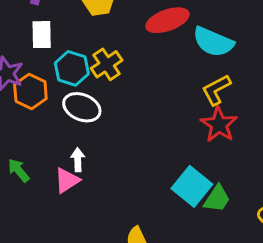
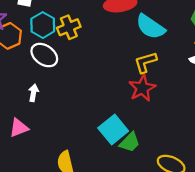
pink triangle: (67, 180) -> (19, 128), moved

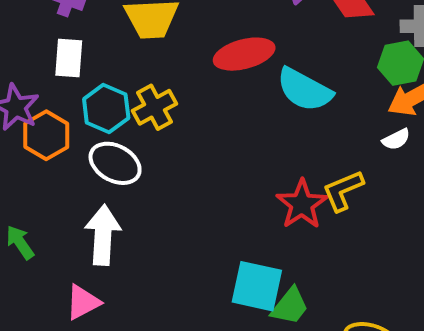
yellow L-shape: (145, 62) -> (343, 191), moved
white arrow: (33, 93) -> (103, 235), size x1.8
cyan square: (113, 129) -> (257, 286), turned -32

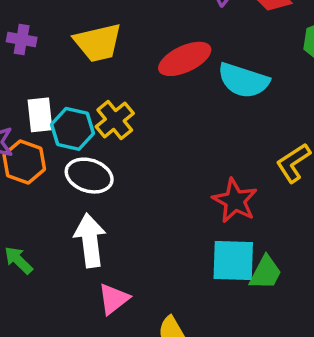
white rectangle: (69, 58) -> (40, 115), moved
red star: (302, 204) -> (235, 201), moved
pink triangle: (83, 302) -> (114, 299), moved

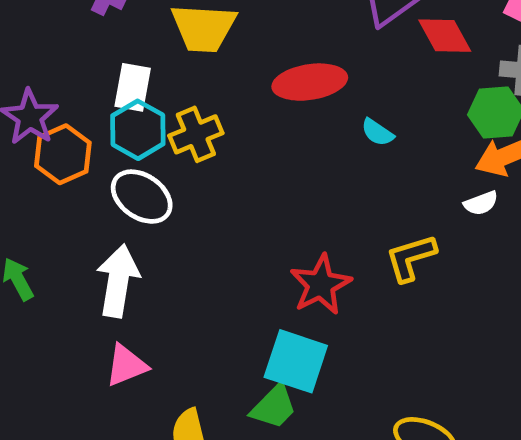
cyan semicircle: (243, 81) -> (377, 132), size x0.5
white rectangle: (40, 115) -> (133, 87), moved
green trapezoid: (266, 273) -> (274, 407), moved

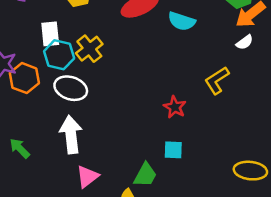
cyan semicircle: (377, 132) -> (182, 21), size x1.5
red star: (321, 285) -> (175, 107), size x0.7
cyan square: (296, 361) -> (173, 150), size x0.6
green trapezoid: (274, 407) -> (145, 175), moved

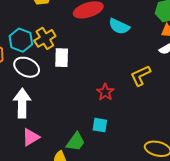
white rectangle: (50, 34) -> (62, 58), moved

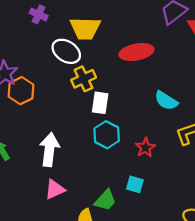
cyan semicircle: (119, 26) -> (166, 101), moved
cyan hexagon: (21, 40) -> (107, 135), moved
white ellipse: (27, 67) -> (66, 51), moved

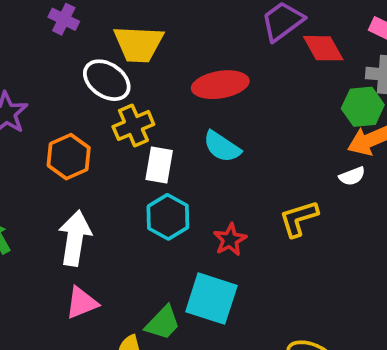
orange hexagon: (21, 91) -> (69, 157), moved
cyan semicircle: (166, 101) -> (222, 147), moved
cyan square: (135, 184) -> (211, 299), size x1.8

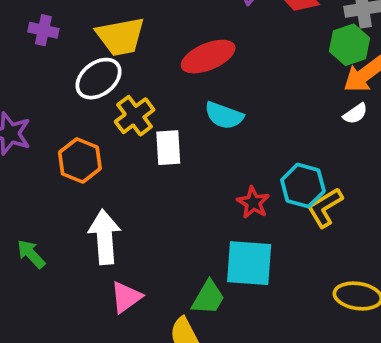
white ellipse: (107, 80) -> (99, 79), turned -57
cyan hexagon: (168, 217) -> (303, 186), moved
yellow L-shape: (299, 218) -> (325, 207), moved

